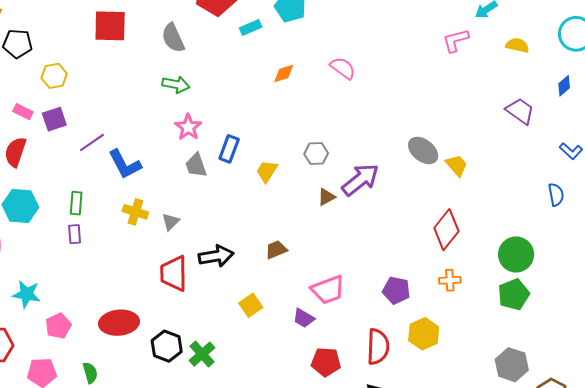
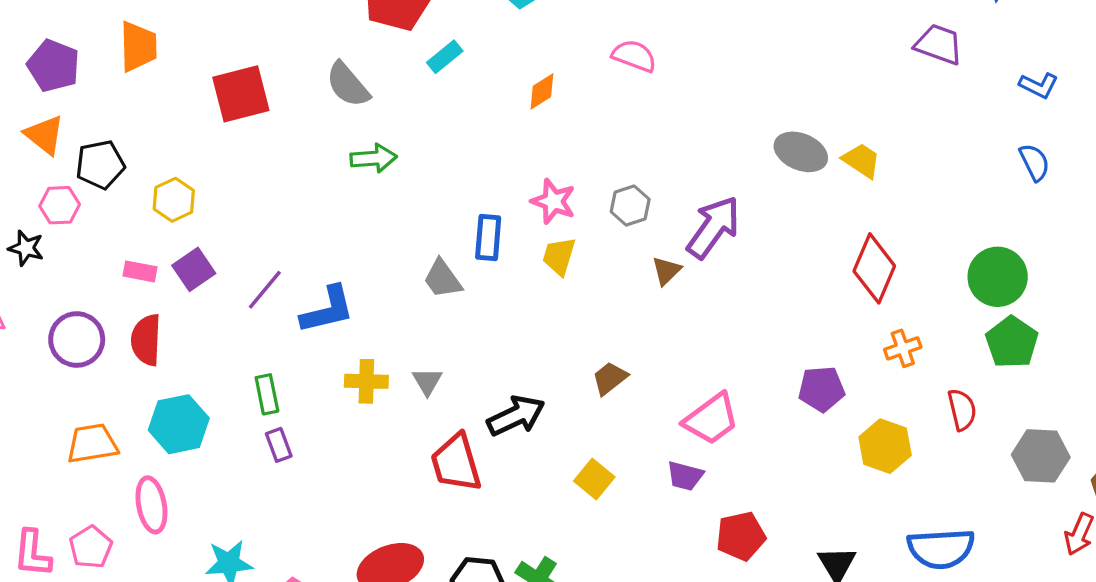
cyan rectangle: (251, 27) -> (445, 57), moved
pink star: (188, 127) -> (553, 201), moved
blue L-shape: (125, 164) -> (327, 310), turned -60
red semicircle: (378, 347) -> (962, 410), moved, size x0.7

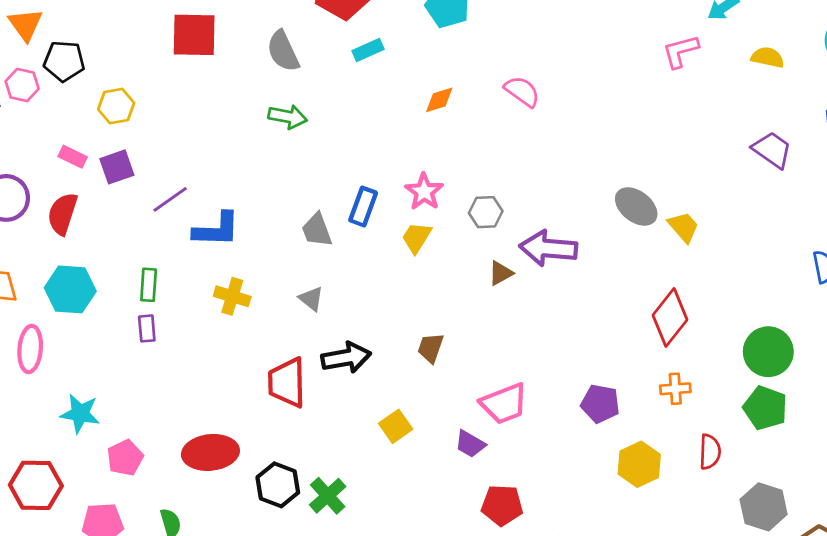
purple arrow: (713, 227) -> (548, 248), turned -136
green pentagon: (1012, 342) -> (765, 408), turned -30
brown trapezoid: (610, 378) -> (431, 348), turned -48
gray triangle: (427, 381) -> (311, 299), moved, turned -36

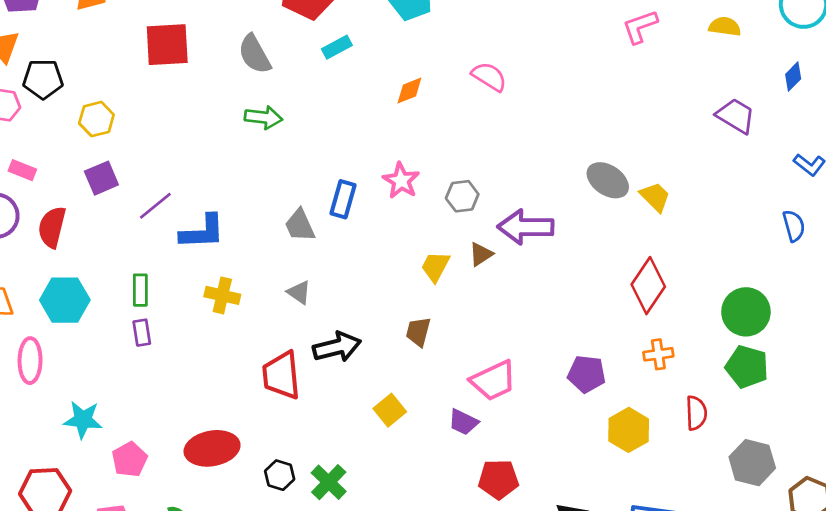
pink rectangle: (73, 157) -> (22, 170), moved
yellow trapezoid: (417, 238) -> (435, 267), moved
black hexagon: (278, 485) -> (280, 475), size x0.7

